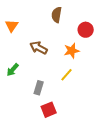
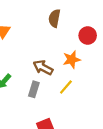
brown arrow: (39, 48) -> (43, 68), moved
gray rectangle: (39, 88) -> (34, 89), moved

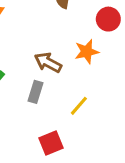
yellow line: (66, 87) -> (79, 106), moved

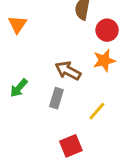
red circle: (108, 19) -> (107, 30), moved

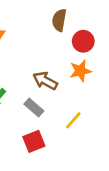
gray rectangle: (56, 98) -> (34, 108), turned -66
red square: (71, 146) -> (34, 141), moved

